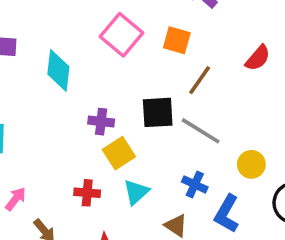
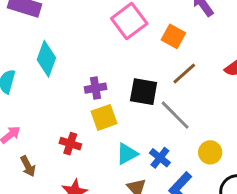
cyan diamond: (58, 70) -> (46, 59), moved
purple cross: (101, 122) -> (96, 88), turned -30
cyan triangle: (136, 192) -> (127, 154), moved

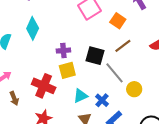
red cross: (70, 144) -> (44, 86), size x1.6
yellow circle: (210, 152) -> (134, 89), moved

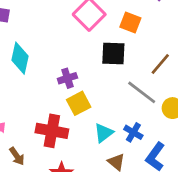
brown line: (123, 46) -> (160, 64), moved
black square: (95, 56) -> (113, 54), moved

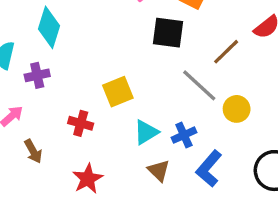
purple cross: (67, 78) -> (37, 75), moved
red cross: (52, 131) -> (81, 123), size x0.6
blue cross: (133, 132) -> (184, 135), turned 30

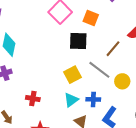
yellow square: (118, 92) -> (72, 75), moved
blue cross: (184, 135) -> (93, 99), turned 32

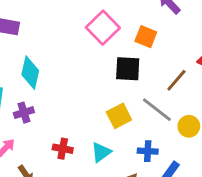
cyan triangle: (71, 100) -> (101, 152), moved

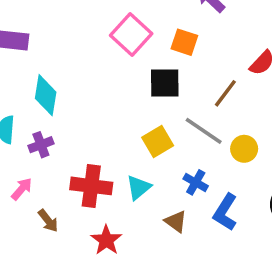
red cross: (63, 149) -> (91, 186), size x1.6
blue cross: (148, 151) -> (196, 182), turned 30

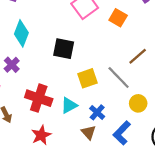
black square: (165, 83) -> (64, 49), moved
purple cross: (41, 145) -> (12, 65), turned -35
yellow circle: (244, 149) -> (138, 103), moved
blue cross: (196, 182) -> (97, 112), moved

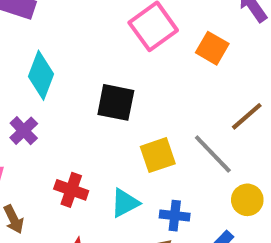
red cross: (39, 98) -> (71, 190), size x0.7
blue cross: (97, 112) -> (175, 216), turned -35

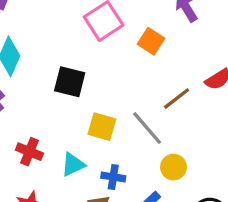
yellow square: (158, 155) -> (102, 127), turned 32

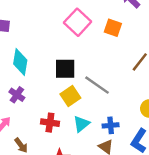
yellow square: (102, 127) -> (70, 96), moved, turned -36
gray line: (147, 128) -> (97, 85), moved

